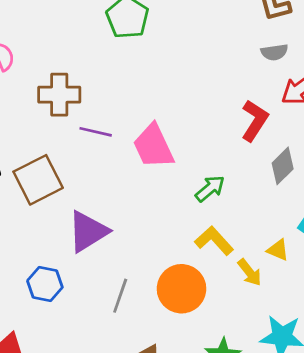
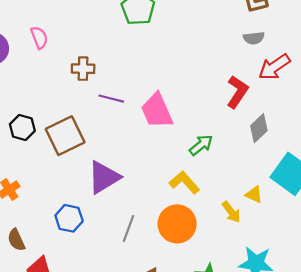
brown cross: (59, 95) -> (83, 69), size x0.7
yellow L-shape: (214, 241) -> (184, 182), moved

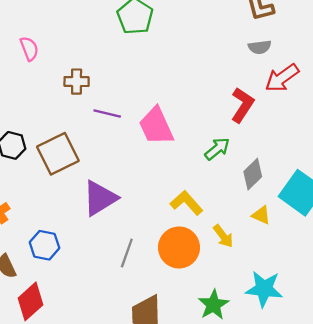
gray diamond: (259, 128) -> (253, 174), moved
green arrow: (201, 145) -> (217, 149), moved
yellow arrow: (231, 212) -> (223, 236), moved
blue hexagon: (69, 218) -> (44, 245), moved

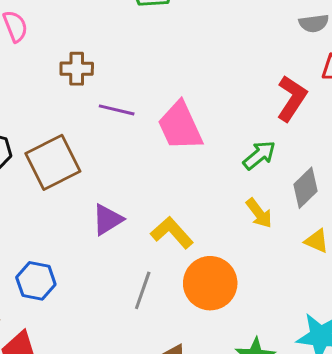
purple triangle: (100, 198) -> (107, 220), size x0.7
yellow L-shape: (186, 203) -> (172, 233), moved
yellow arrow: (223, 236) -> (259, 213), moved

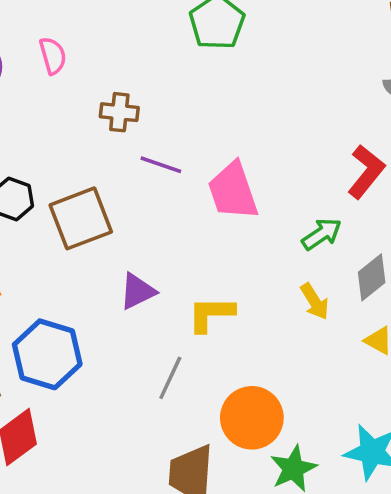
yellow L-shape: (172, 233) -> (211, 314), turned -54
blue hexagon: (36, 281) -> (47, 354), size x1.5
orange circle: (210, 283) -> (252, 418), moved

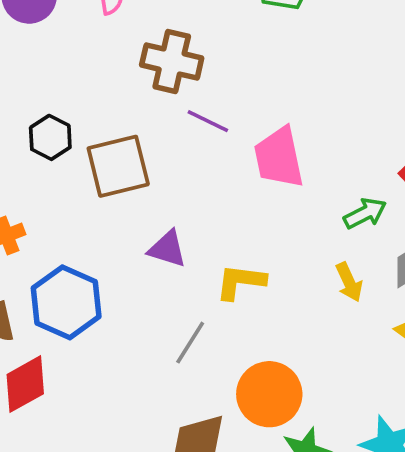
brown cross: (119, 112) -> (172, 62), size x1.5
purple triangle: (138, 291) -> (167, 249), turned 36

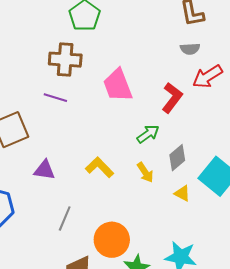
brown cross: (172, 62) -> (65, 60), moved
pink trapezoid: (279, 158) -> (118, 85), moved
yellow L-shape: (241, 282) -> (100, 167), moved, turned 48

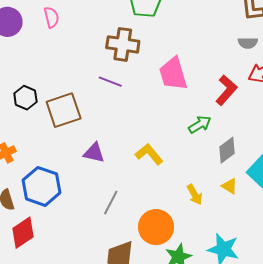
yellow arrow: (145, 172) -> (195, 195), moved

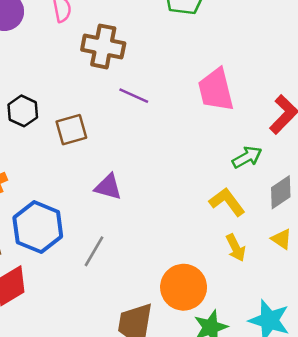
brown cross: (123, 44) -> (103, 46), moved
brown square: (64, 110) -> (71, 130), size x0.7
yellow L-shape: (149, 154) -> (227, 202), moved
gray line: (111, 203) -> (94, 251), moved

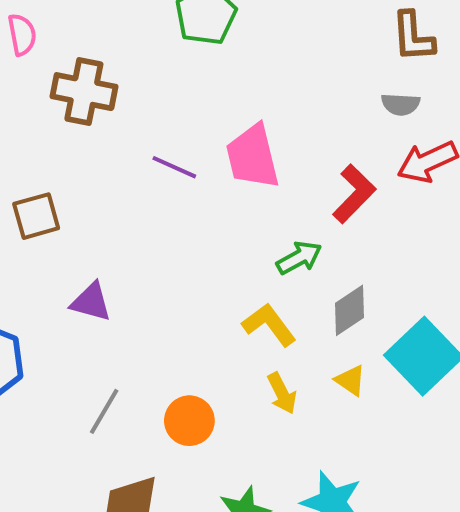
purple line: (134, 96) -> (174, 167), moved
gray line: (94, 251) -> (104, 411), moved
orange circle: (184, 287) -> (189, 421), moved, size x0.7

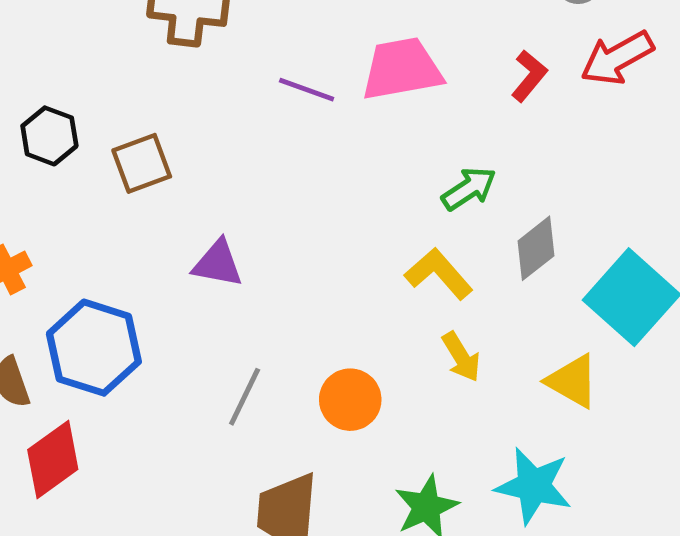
pink trapezoid: (253, 157) -> (402, 69), turned 98
red L-shape: (354, 194) -> (529, 76), moved, size x0.7
yellow triangle: (351, 380) -> (573, 381), moved, size x1.4

